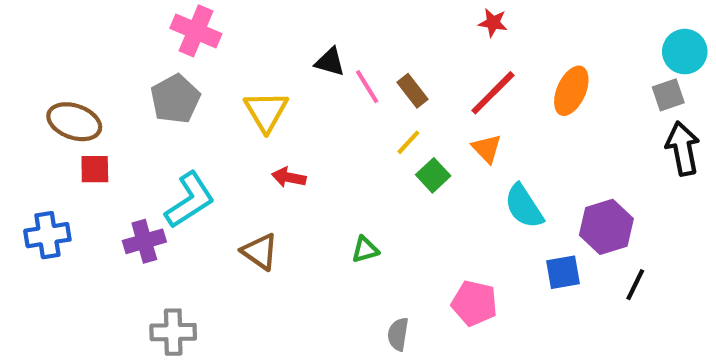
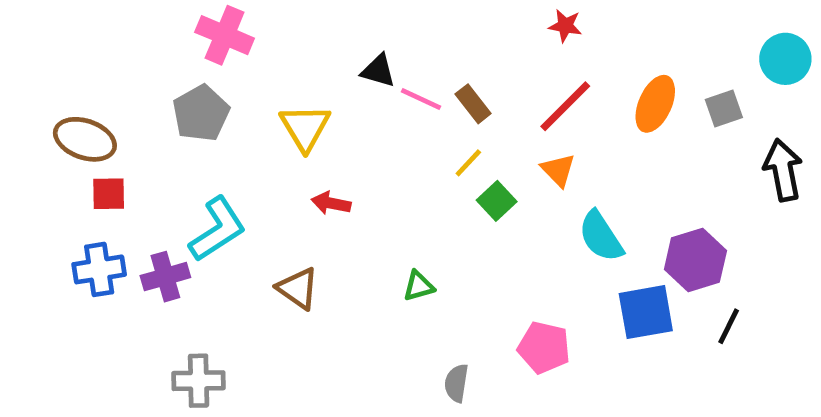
pink line: (367, 87) -> (421, 99), turned -33
gray square: (668, 95) -> (724, 109), moved
blue cross: (47, 235) -> (99, 269), moved
blue square: (563, 272) -> (646, 312), size x1.4

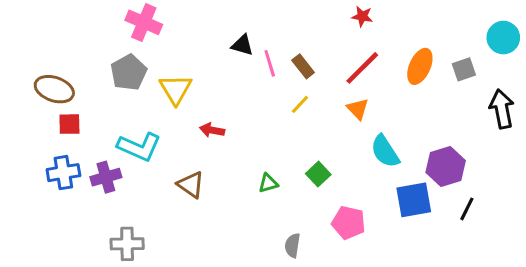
pink line: (421, 99) -> (270, 63), turned 48
yellow triangle: (305, 127) -> (176, 89), moved
green square: (497, 201) -> (318, 174), moved
cyan L-shape: (217, 229) -> (139, 147), turned 57

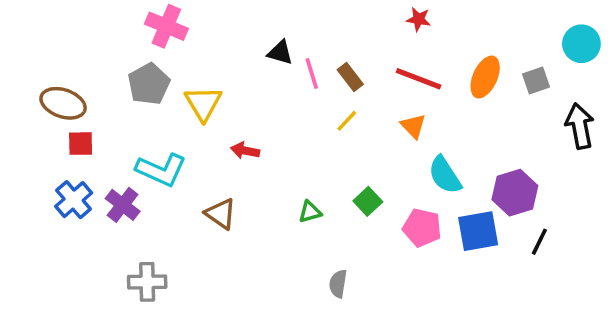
red line: (362, 68) -> (419, 79), turned 66
blue cross: (63, 173) -> (74, 200), turned -32
purple cross: (106, 177) -> (123, 205), turned -36
pink pentagon: (349, 223) -> (422, 228), moved

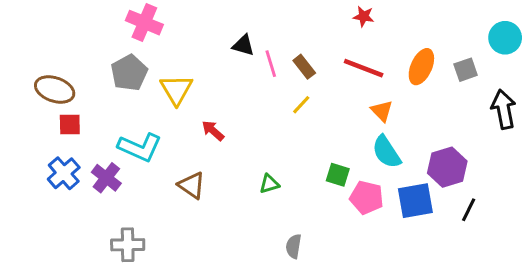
orange triangle: (413, 126) -> (382, 111), moved
red arrow: (245, 151) -> (213, 131), turned 30
green square: (368, 201) -> (338, 175), moved, turned -30

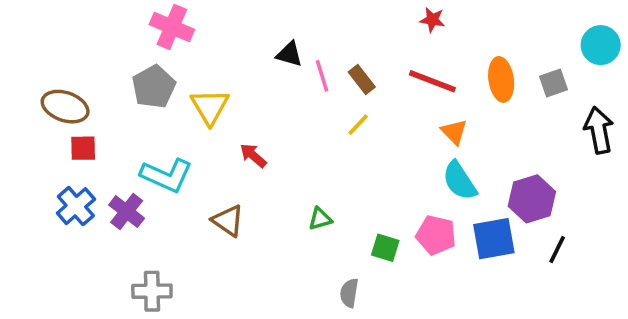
orange ellipse: (421, 67) -> (501, 79), turned -32
green square: (338, 175) -> (385, 248), moved

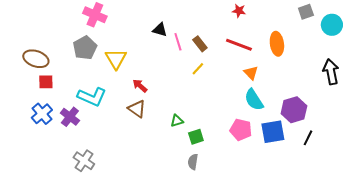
gray square: (554, 83) -> (306, 12), moved
brown triangle: (228, 221) -> (137, 109), moved
green square: (385, 248) -> (196, 137), moved, turned -35
gray cross: (152, 291) -> (84, 161), turned 35

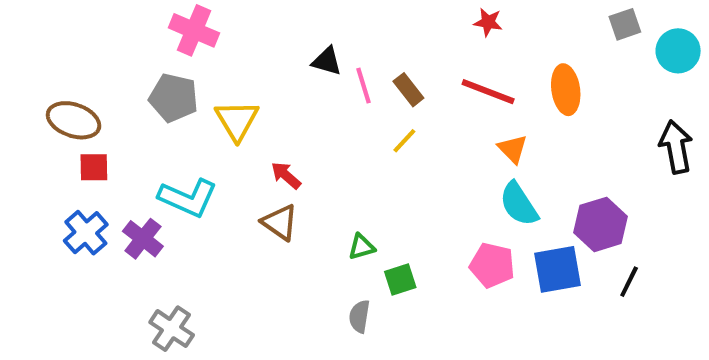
gray pentagon: (85, 48) -> (174, 98), turned -30
gray semicircle: (193, 162) -> (359, 316), moved

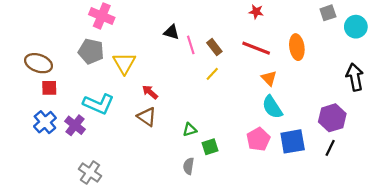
purple hexagon: (600, 224) -> (332, 118), moved
pink pentagon: (492, 265) -> (258, 139), turned 30

